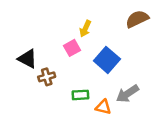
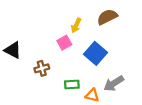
brown semicircle: (137, 19) -> (107, 17), moved
black triangle: (27, 59) -> (13, 50), moved

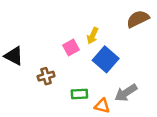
brown semicircle: (107, 17) -> (138, 19), moved
yellow arrow: (76, 25) -> (93, 36), moved

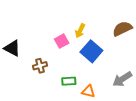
brown semicircle: (138, 19) -> (122, 29), moved
gray arrow: (126, 93) -> (122, 79), moved

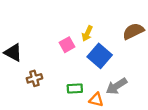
brown cross: (40, 66) -> (34, 78), moved
gray arrow: (122, 79) -> (116, 86), moved

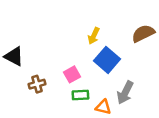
pink square: (67, 45) -> (72, 74), moved
gray arrow: (116, 86) -> (125, 93), turned -30

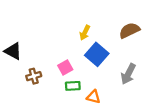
gray arrow: (125, 93) -> (128, 74), moved

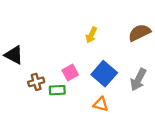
blue square: (97, 54) -> (104, 74), moved
green rectangle: (73, 86) -> (57, 90), moved

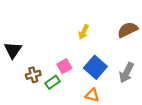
black triangle: (14, 55) -> (13, 50), turned 36
green rectangle: (57, 90) -> (53, 82), turned -32

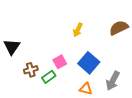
gray arrow: (126, 73) -> (113, 81), moved

